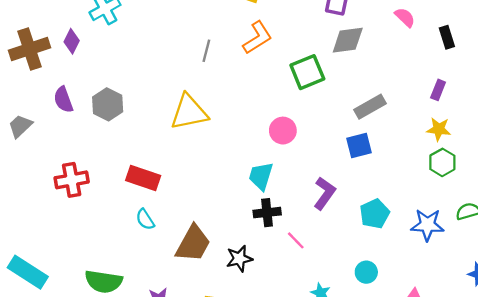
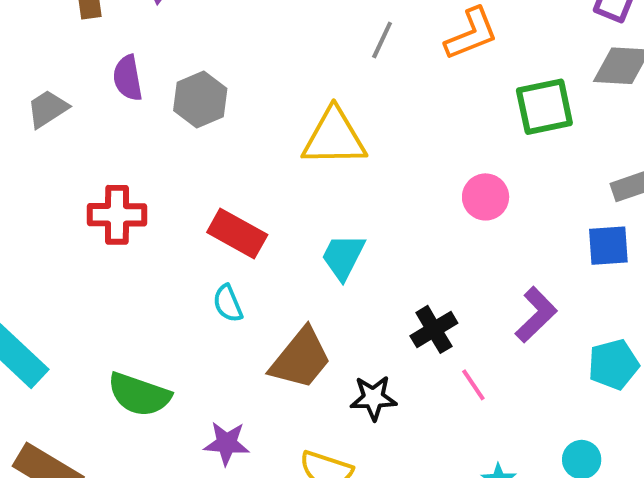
cyan trapezoid: (261, 176) -> (343, 257), moved
black cross: (267, 213) -> (434, 329), turned -35

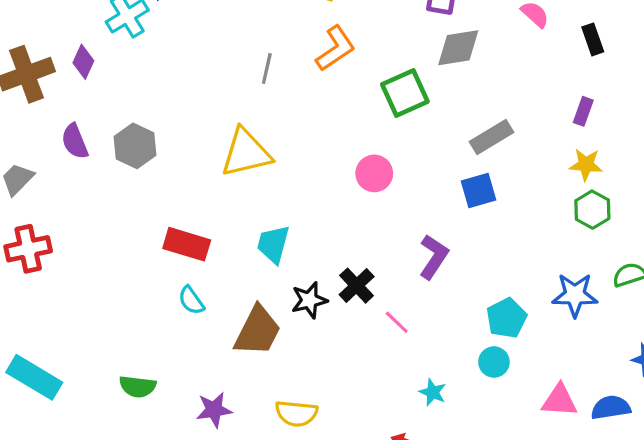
red cross: (117, 215) -> (28, 249), moved
cyan pentagon: (613, 364) -> (506, 318), moved
green semicircle: (139, 395) -> (138, 387), size x0.7
black star: (373, 398) -> (309, 300), moved

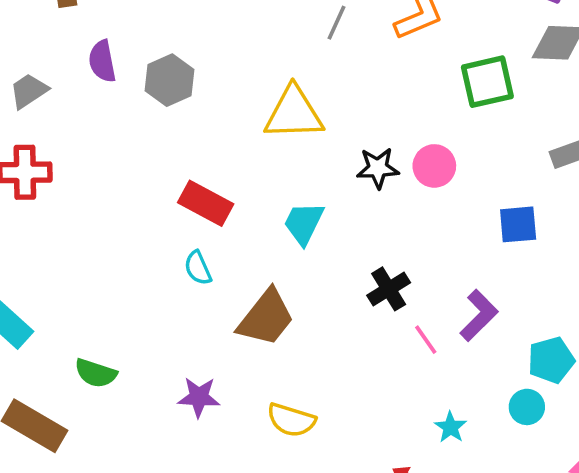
blue square: (478, 190) -> (518, 224), moved
purple L-shape: (434, 257) -> (479, 315), moved
black star: (309, 300) -> (378, 168), moved
green semicircle: (138, 387) -> (96, 373), moved

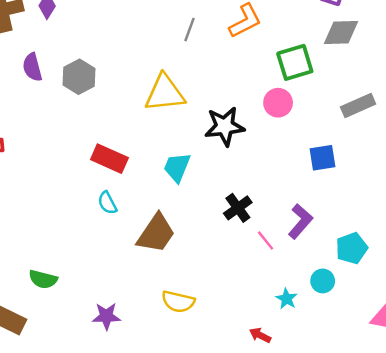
pink circle: (434, 166) -> (278, 103), moved
black star: (378, 168) -> (225, 126), size x1.4
purple star: (199, 397) -> (106, 316), moved
cyan circle: (527, 407) -> (323, 281), moved

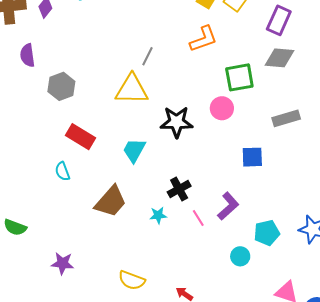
gray line: (190, 30) -> (147, 56), moved
gray hexagon: (79, 77) -> (61, 86), moved
cyan semicircle: (107, 203) -> (62, 171), moved
cyan star: (287, 299) -> (158, 215), moved, turned 30
yellow semicircle: (178, 302) -> (132, 280), moved

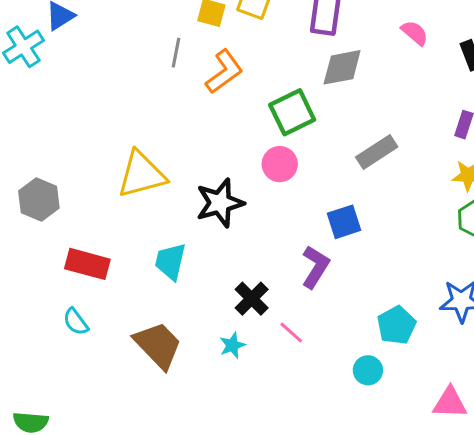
gray line: (147, 56) -> (176, 53), moved
brown trapezoid: (111, 202) -> (158, 345), turned -69
purple L-shape: (228, 206) -> (315, 267), moved

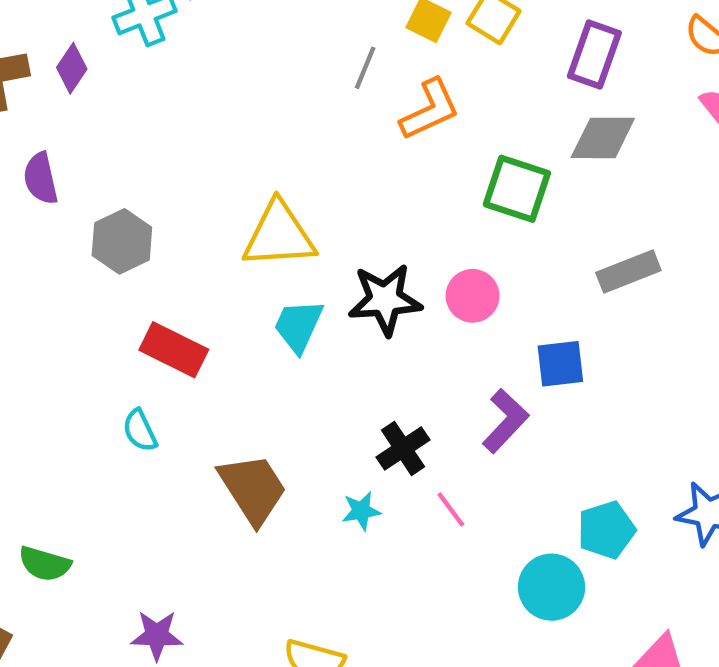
green square: (292, 112) -> (517, 189), turned 33
pink circle: (280, 164) -> (473, 296), moved
cyan trapezoid: (170, 261) -> (298, 326), moved
cyan circle: (368, 370) -> (552, 587), size x1.5

